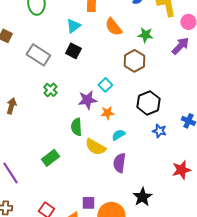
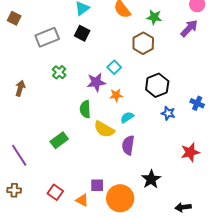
gray rectangle: (38, 55) -> (47, 37), turned -55

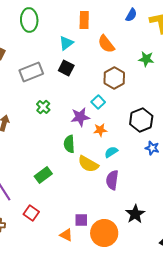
green star: (154, 17) -> (146, 59), moved
brown hexagon: (143, 43) -> (114, 78), moved
red square: (55, 192) -> (31, 213), moved

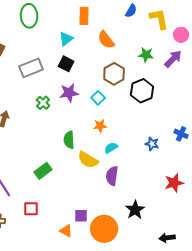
purple star: (80, 117) -> (69, 93), moved
black hexagon: (141, 120) -> (142, 91), moved
red square: (31, 213) -> (31, 209), turned -35

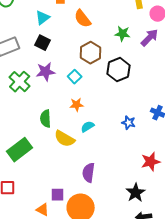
green cross: (43, 103) -> (20, 82), size x1.5
green rectangle: (43, 171) -> (20, 150), size x1.4
purple semicircle: (112, 176) -> (89, 173), moved
black star: (135, 210) -> (136, 193), moved

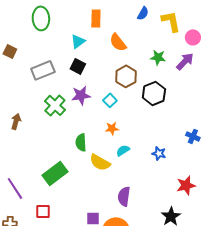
blue star: (129, 123) -> (159, 153), moved

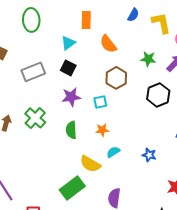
black hexagon: (154, 93) -> (158, 95), moved
cyan square: (110, 100) -> (100, 102), turned 32
green cross: (55, 105) -> (35, 118), moved
green semicircle: (81, 142) -> (71, 130), moved
green rectangle: (55, 173) -> (72, 188), moved

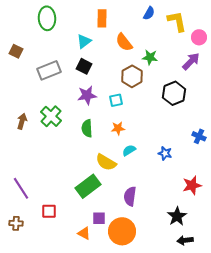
green star: (148, 59) -> (150, 57), moved

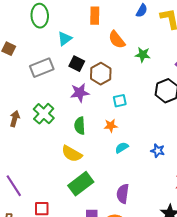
cyan triangle: (84, 41) -> (65, 39), moved
brown hexagon: (132, 76) -> (101, 74), moved
cyan square: (116, 100) -> (120, 101), moved
yellow semicircle: (106, 162) -> (72, 154), moved

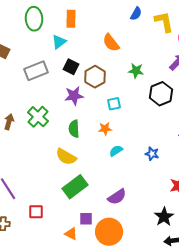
orange rectangle: (95, 16) -> (71, 19), moved
green star: (143, 55) -> (136, 71), moved
purple semicircle: (123, 194) -> (117, 197), turned -132

